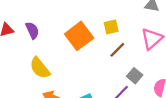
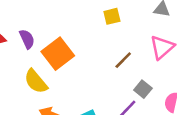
yellow square: (111, 27) -> (112, 16), moved
orange square: (79, 36) -> (58, 54), moved

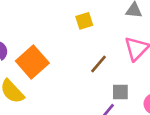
gray square: (143, 89) -> (120, 92), turned -36

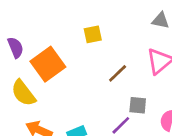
yellow square: (84, 21) -> (93, 34), moved

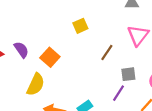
orange square: (48, 64) -> (50, 57), size x0.7
yellow semicircle: (23, 93) -> (36, 84), turned -105

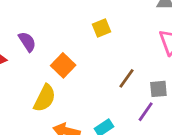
purple semicircle: (21, 50) -> (27, 42), moved
brown line: (107, 52) -> (126, 78), moved

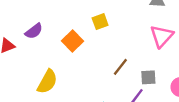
purple semicircle: (27, 42) -> (34, 31), turned 84
orange square: (63, 65) -> (73, 41), moved

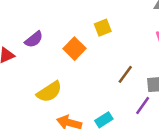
yellow semicircle: (47, 82) -> (49, 92), turned 30

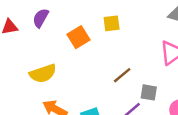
purple semicircle: (34, 39) -> (41, 18), turned 144

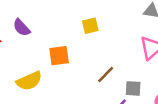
purple semicircle: (41, 18) -> (21, 28), turned -66
orange square: (78, 37) -> (59, 56), moved, turned 30

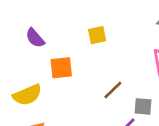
purple semicircle: (21, 28) -> (35, 38), moved

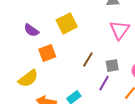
yellow square: (97, 35) -> (67, 23), size x1.5
purple semicircle: (35, 38) -> (31, 30), moved

